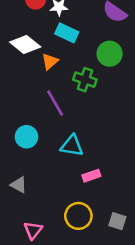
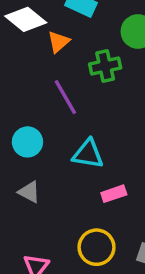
green cross: (85, 80) -> (105, 66), turned -30
gray triangle: (19, 185) -> (29, 192), moved

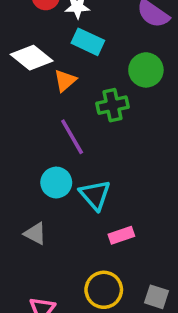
cyan circle: (27, 142) -> (56, 183), moved
cyan triangle: (88, 154) -> (95, 195), turned 40

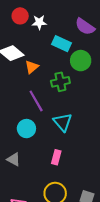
cyan rectangle: (88, 42) -> (62, 44), moved
cyan triangle: (95, 195) -> (63, 122), moved
pink rectangle: (121, 235) -> (56, 157), moved, turned -56

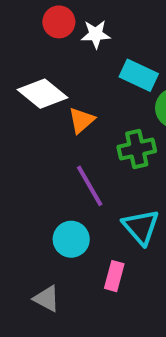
pink rectangle: (56, 157) -> (114, 276), moved

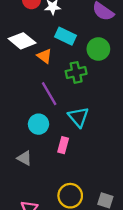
cyan rectangle: (139, 75) -> (65, 36), moved
orange triangle: (81, 120) -> (44, 56), turned -42

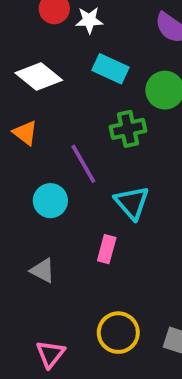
orange triangle: (44, 56) -> (25, 133), moved
cyan circle: (39, 124) -> (50, 201), moved

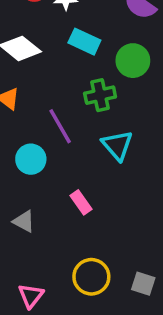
cyan triangle: (132, 203) -> (117, 145), moved
pink rectangle: (107, 249) -> (81, 202), turned -50

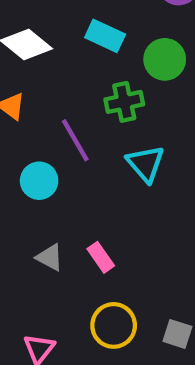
pink rectangle: (81, 202) -> (101, 257), moved
gray triangle: (24, 221) -> (50, 257), moved

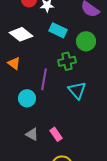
purple line: (75, 140) -> (44, 79), turned 40

